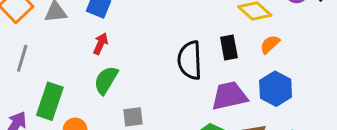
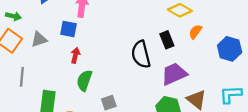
blue hexagon: (276, 89) -> (230, 49), moved

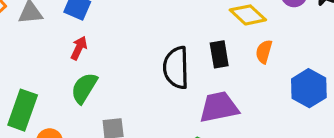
orange semicircle: (195, 32) -> (264, 52), turned -32

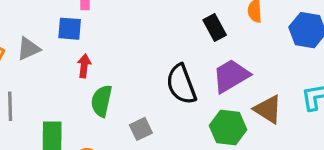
black semicircle: (176, 68) -> (181, 84), moved

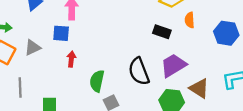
black rectangle: (215, 27) -> (162, 32), turned -42
green semicircle: (102, 101) -> (97, 81), moved

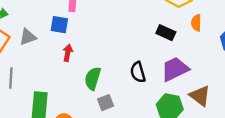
black semicircle: (139, 71) -> (138, 72), size x0.7

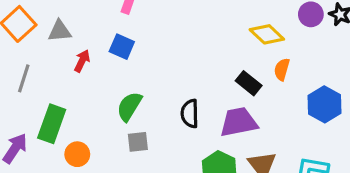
blue square: (59, 25) -> (122, 47), moved
black rectangle: (166, 33) -> (249, 83), moved
red arrow: (68, 53) -> (82, 61), moved

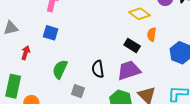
red arrow: (82, 61) -> (26, 53), moved
gray square: (138, 142) -> (78, 91), moved, turned 32

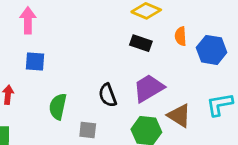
orange semicircle: (152, 34) -> (181, 36), moved
black rectangle: (132, 46) -> (141, 43), moved

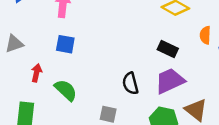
black rectangle: (141, 43) -> (168, 49), moved
green semicircle: (58, 107) -> (66, 90), moved, turned 115

